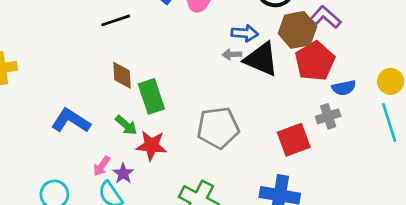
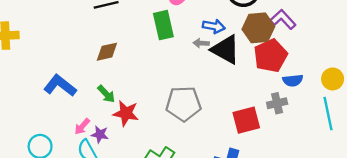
brown diamond: (122, 75) -> (107, 52), turned 75
green rectangle: (151, 96) -> (163, 25), moved
purple star: (123, 173) -> (100, 134), turned -30

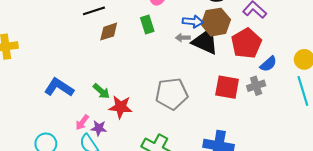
green rectangle: (163, 25) -> (147, 24), size x0.7
brown hexagon: (258, 28) -> (216, 22), moved
brown diamond: (107, 52) -> (109, 32), moved
blue semicircle: (293, 80) -> (268, 64), turned -30
red square: (246, 120) -> (227, 87), moved, turned 30

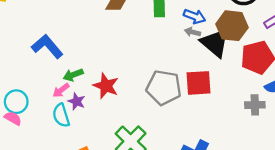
blue arrow: (193, 21) -> (194, 16), moved
red square: (227, 87) -> (198, 83), moved, turned -30
green arrow: (101, 91) -> (73, 75), moved, turned 102

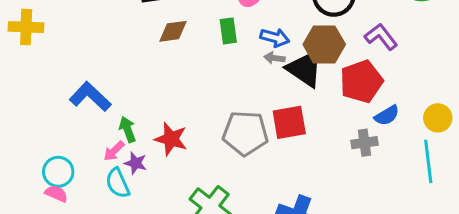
green arrow: (73, 75) -> (127, 129), turned 96

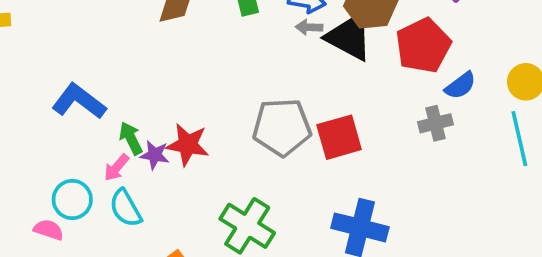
red square: (289, 122) -> (339, 137), moved
purple star: (136, 163) -> (155, 155), moved
cyan circle: (58, 172) -> (72, 200), moved

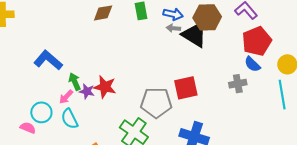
red pentagon: (423, 46) -> (257, 41), moved
blue semicircle: (460, 86) -> (252, 64), turned 78
gray pentagon: (282, 127) -> (156, 103), moved

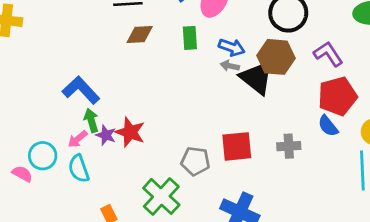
blue L-shape: (48, 60) -> (81, 90), moved
gray cross: (238, 84) -> (289, 146), moved
gray pentagon: (156, 103) -> (195, 161), size x0.7

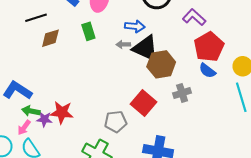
blue arrow: (232, 47) -> (135, 26), moved
brown hexagon: (276, 57) -> (161, 64), moved
green arrow: (91, 120) -> (31, 111), turned -48
red square: (237, 146) -> (144, 103), turned -30

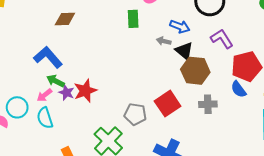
purple L-shape: (194, 17) -> (222, 39), moved
brown diamond: (50, 38) -> (65, 19), moved
black triangle: (145, 48) -> (184, 51), size x0.7
red star: (62, 112) -> (85, 91), turned 30

